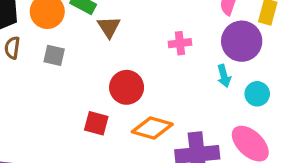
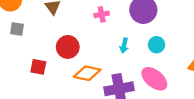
cyan arrow: (224, 76) -> (124, 46), moved, turned 32
red square: (96, 123) -> (38, 67), moved

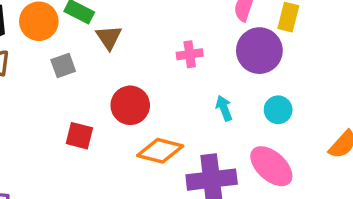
gray square: (17, 29) -> (63, 65), moved, turned -32
cyan arrow: (124, 46) -> (224, 108), turned 144

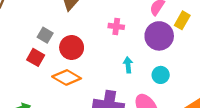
gray square: (63, 65) -> (45, 35), moved, turned 35
orange diamond: (160, 151) -> (67, 77), moved

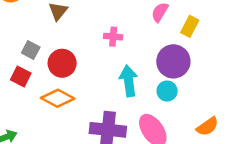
purple circle: (159, 36) -> (173, 61), moved
cyan arrow: (128, 65) -> (129, 81), size x1.6

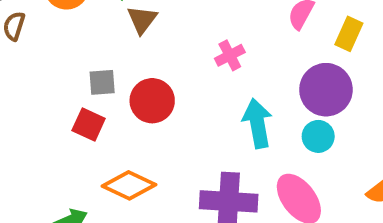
pink cross: (113, 37) -> (230, 55), turned -30
gray square: (31, 50) -> (102, 82), turned -30
orange diamond: (58, 98) -> (129, 185), moved

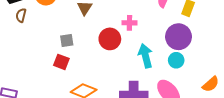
pink cross: (230, 55) -> (129, 23), turned 32
red circle: (152, 101) -> (110, 39), moved

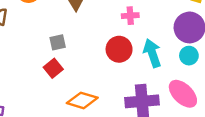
red circle: (110, 39) -> (119, 49), moved
red square: (61, 62) -> (53, 68), turned 35

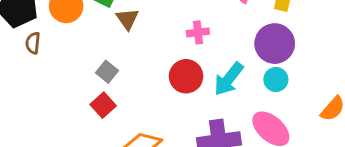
gray square: (58, 42) -> (107, 72), turned -35
cyan arrow: (152, 53) -> (229, 79), turned -120

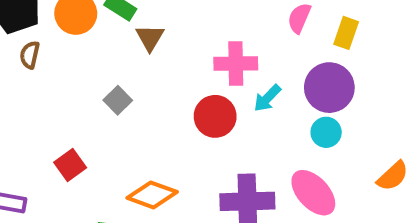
pink cross: (198, 32) -> (236, 64), size x1.5
cyan arrow: (229, 79) -> (267, 98), moved, size x0.7
red square: (103, 105) -> (70, 165), moved

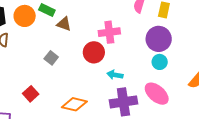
brown triangle: (150, 38) -> (64, 24), turned -35
cyan arrow: (267, 98) -> (115, 75), moved, turned 63
red circle: (215, 116) -> (94, 52), moved

